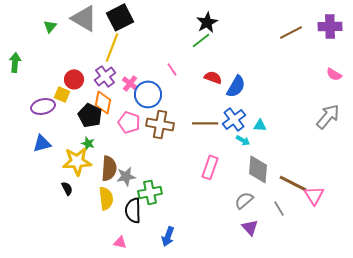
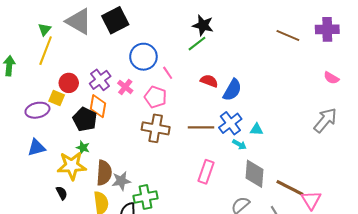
black star: (207, 22) -> (203, 25), turned -30
brown line: (291, 32) -> (288, 35), turned 50
yellow line: (112, 47) -> (46, 51), moved
blue circle: (148, 94) -> (143, 57), moved
pink pentagon: (129, 122) -> (156, 97), moved

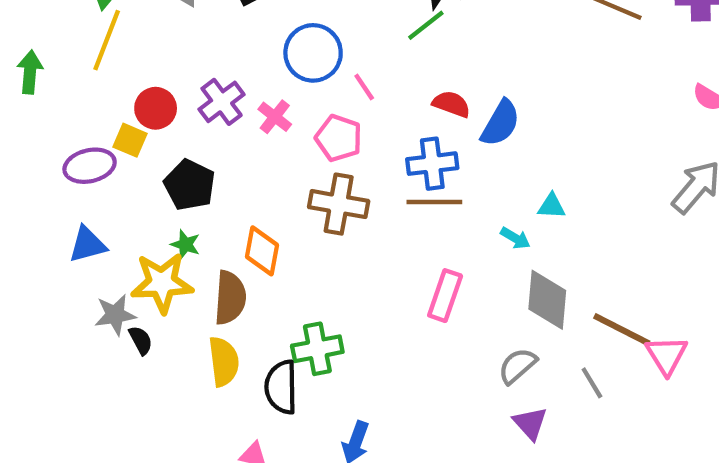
orange diamond: (98, 106) -> (262, 251), moved
blue cross: (230, 123) -> (432, 164), moved, turned 30
gray star: (121, 181) -> (115, 315), moved

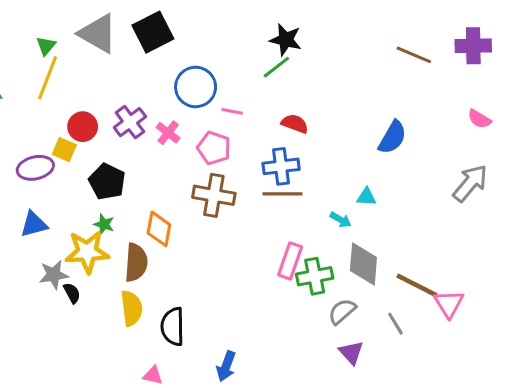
pink line: (364, 87) -> (232, 111), turned -45
blue semicircle: (500, 123) -> (392, 137), moved
green cross: (317, 349) -> (315, 276), moved

